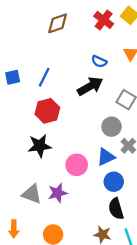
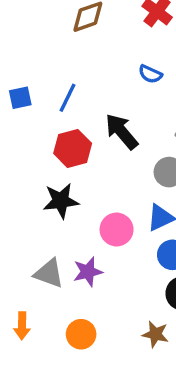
black arrow: (90, 86) -> (122, 132), moved, turned -100

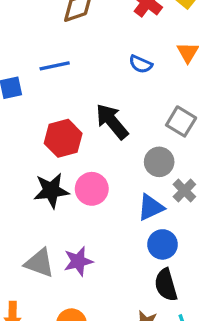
blue line: (68, 98) -> (55, 66), moved, turned 52
pink circle: (117, 230) -> (92, 189), moved

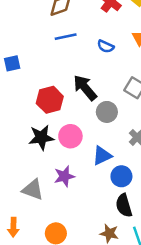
blue line: (55, 66) -> (66, 37), moved
gray circle: (159, 162) -> (107, 112), moved
blue triangle: (151, 207) -> (102, 156), moved
purple star: (78, 261) -> (64, 176), moved

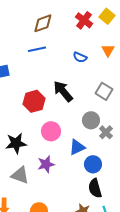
blue line: (66, 37) -> (37, 49), moved
gray circle: (107, 112) -> (91, 120), moved
black star: (41, 137) -> (16, 143), moved

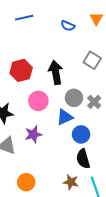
black arrow: (63, 91) -> (56, 72), moved, turned 30
gray circle: (91, 120) -> (74, 98), moved

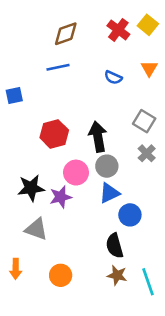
gray circle: (74, 98) -> (107, 166), moved
gray cross: (94, 102) -> (147, 153), moved
purple star: (33, 134) -> (61, 197), moved
black semicircle: (83, 159) -> (115, 246), moved

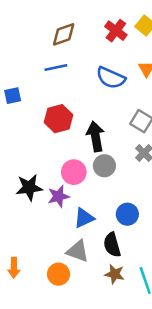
blue semicircle: (113, 77) -> (111, 78), size x1.6
red hexagon: (54, 134) -> (59, 119), moved
blue triangle: (109, 193) -> (84, 218), moved
gray triangle: (36, 229) -> (78, 251), moved

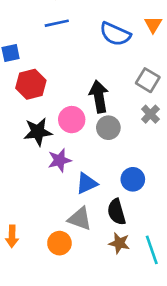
red hexagon: (59, 119) -> (31, 84), moved
pink circle: (74, 172) -> (72, 120), moved
black star: (29, 187) -> (38, 132), moved

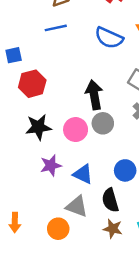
pink circle: (72, 120) -> (76, 130), moved
purple star: (59, 160) -> (51, 165), moved
blue triangle: (87, 183) -> (83, 174), turned 50

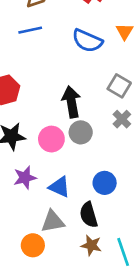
gray triangle: (77, 206) -> (53, 221), turned -30

